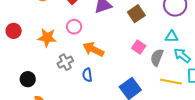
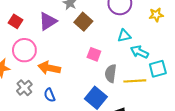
pink circle: (74, 27) -> (24, 50), size x1.5
gray semicircle: (157, 57) -> (111, 73), moved

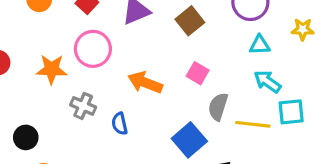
cyan triangle: (124, 36) -> (260, 45), moved
orange arrow: (49, 68) -> (145, 82), moved
gray cross: (24, 88) -> (83, 106), turned -35

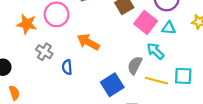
pink square: (198, 73) -> (146, 22), moved, size x1.5
cyan arrow: (267, 82) -> (155, 51), moved

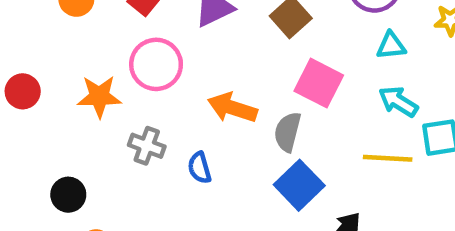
pink square: (146, 22) -> (319, 83), moved
cyan arrow: (155, 51) -> (398, 102), moved
gray semicircle: (135, 65) -> (288, 132), moved

